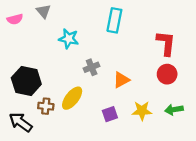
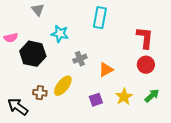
pink semicircle: (15, 19) -> (11, 38), moved
black hexagon: (26, 81) -> (33, 54), moved
green arrow: (174, 110) -> (152, 96), turned 147
yellow star: (142, 111) -> (124, 97), turned -30

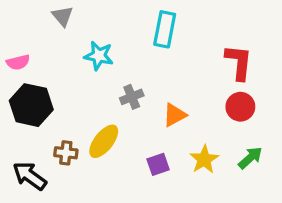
black hexagon: (33, 54) -> (31, 105), moved

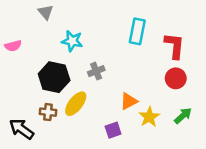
cyan rectangle: (165, 29) -> (137, 31), moved
black hexagon: (31, 105) -> (54, 77), moved
orange triangle: (175, 115) -> (129, 101), moved
purple square: (158, 164) -> (113, 130), moved

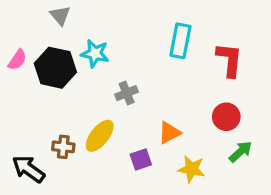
pink semicircle: (13, 46) -> (17, 60), turned -42
black hexagon: (54, 77) -> (55, 68), moved
red circle: (176, 78) -> (226, 117), moved
yellow star: (149, 117) -> (191, 169), moved, turned -30
purple square: (113, 130) -> (141, 160), moved

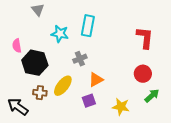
cyan rectangle: (180, 41) -> (88, 26), moved
pink semicircle: (17, 60) -> (17, 46), moved, turned 136
black hexagon: (55, 68) -> (35, 63), moved
orange triangle: (169, 133) -> (96, 80), moved

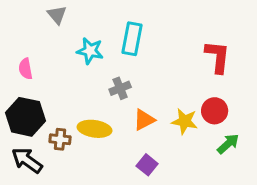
black hexagon: (35, 63) -> (25, 117), moved
yellow ellipse: (63, 86) -> (95, 129), turned 60
purple square: (89, 101) -> (147, 165), moved, turned -32
yellow star: (121, 107) -> (185, 121), moved

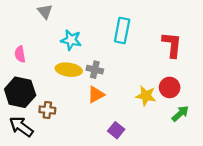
cyan rectangle: (132, 39) -> (122, 30), moved
gray cross: (120, 88) -> (95, 70), turned 35
orange triangle: (144, 120) -> (96, 95), moved
yellow ellipse: (95, 129) -> (69, 70), moved

